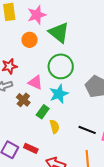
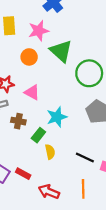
green circle: (61, 66) -> (89, 73), moved
pink triangle: (35, 82) -> (32, 92), moved
brown cross: (23, 100) -> (18, 121), turned -32

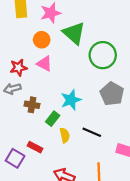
pink triangle: (32, 92) -> (44, 64), moved
black line: (85, 158) -> (92, 132), moved
red rectangle: (23, 174) -> (35, 147), moved

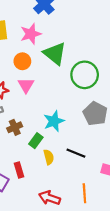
pink triangle: (44, 64) -> (26, 85), turned 35
brown cross: (32, 105) -> (15, 127), turned -32
red rectangle: (35, 147) -> (19, 170), turned 48

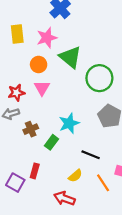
yellow semicircle: (49, 157) -> (75, 176), moved, turned 64
red rectangle: (19, 170) -> (35, 171), turned 32
orange line: (84, 193) -> (103, 183), moved, turned -30

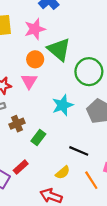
orange circle: (39, 64) -> (35, 59), moved
cyan star: (69, 123) -> (63, 105), moved
red rectangle: (35, 171) -> (21, 167), turned 32

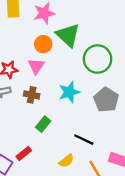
brown cross: (17, 124) -> (32, 95), moved, turned 32

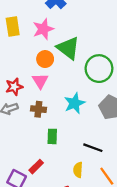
green rectangle: (43, 124) -> (52, 136), turned -32
yellow semicircle: (66, 161) -> (78, 170), turned 136

